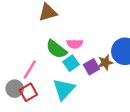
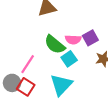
purple square: (92, 67) -> (90, 38), moved
red square: (28, 92) -> (26, 87), turned -30

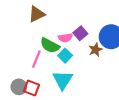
pink line: (28, 64) -> (36, 59), moved

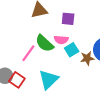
purple square: (80, 33) -> (68, 19), moved, turned 32
cyan square: (65, 56) -> (72, 50), moved

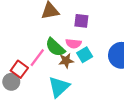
brown star: (87, 58) -> (66, 61), moved
red square: (17, 80) -> (19, 69), moved

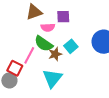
pink semicircle: (73, 44) -> (48, 27), moved

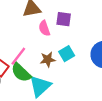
pink semicircle: (48, 27) -> (44, 28), turned 64
green semicircle: (44, 44) -> (21, 72), moved

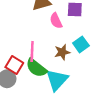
pink line: (18, 56) -> (32, 51), turned -30

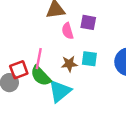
cyan square: (81, 44) -> (89, 59), turned 35
red square: (14, 65) -> (19, 70), turned 30

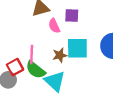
cyan square: (89, 59) -> (77, 48), size x1.5
cyan triangle: (60, 91) -> (55, 81), turned -30

